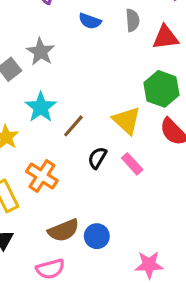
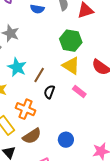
green hexagon: (161, 89) -> (71, 41), moved
black semicircle: (97, 158) -> (49, 92), moved
brown semicircle: (64, 230) -> (32, 136), moved

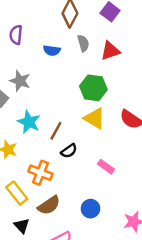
pink rectangle: (79, 91) -> (106, 167), moved
black semicircle: (49, 92) -> (69, 151), turned -144

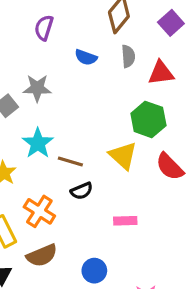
gray star: (20, 81) -> (37, 88), turned -30
green hexagon: (93, 88) -> (148, 119), moved
brown line: (56, 131) -> (70, 162), turned 66
pink rectangle: (106, 167) -> (125, 221), turned -49

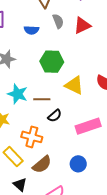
green hexagon: (148, 119) -> (52, 62), moved
pink rectangle: (125, 221) -> (88, 126), size x1.6

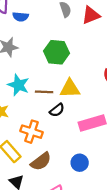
blue semicircle: (31, 30) -> (21, 17), moved
yellow triangle: (74, 85) -> (70, 89), moved, turned -30

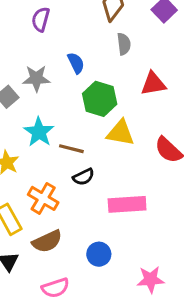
red triangle: (91, 15) -> (153, 84), moved
blue semicircle: (21, 17) -> (76, 63), moved, turned -133
yellow triangle: (70, 89) -> (120, 133), moved

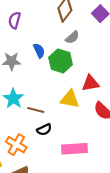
gray semicircle: (124, 44) -> (72, 37), turned 56
red triangle: (153, 84) -> (90, 83), moved
green hexagon: (100, 99) -> (61, 61), moved

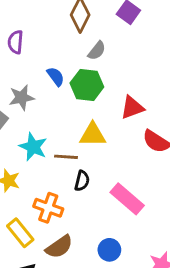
yellow triangle: (70, 99) -> (93, 135), moved
black semicircle: (44, 130) -> (82, 181), turned -40
pink rectangle: (75, 149) -> (127, 199), turned 55

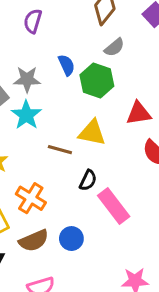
cyan star: (33, 147) -> (26, 115), moved
black semicircle: (82, 181) -> (88, 180), moved
blue circle: (109, 250) -> (71, 239), moved

